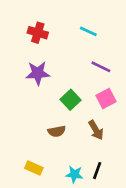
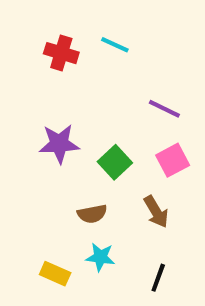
cyan line: (88, 31) -> (115, 45), moved
purple star: (38, 73) -> (59, 144), moved
cyan star: (74, 174) -> (100, 257), moved

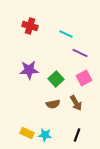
cyan line: (115, 45) -> (66, 34), moved
brown semicircle: (92, 214) -> (53, 104), moved
cyan star: (100, 257) -> (45, 135), moved

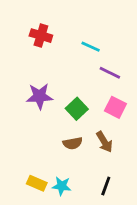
pink square: (84, 78) -> (115, 107), turned -35

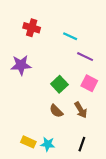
purple star: (40, 96) -> (21, 65), moved
brown semicircle: (73, 143) -> (56, 111), turned 56

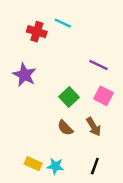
cyan line: (70, 36) -> (63, 23), moved
purple star: (21, 65) -> (24, 75), turned 30

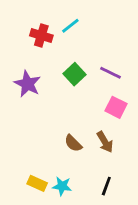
cyan line: (63, 23) -> (70, 26), turned -63
green square: (69, 97) -> (75, 74), moved

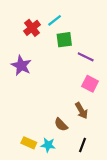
red cross: (41, 35) -> (32, 28), turned 35
green square: (75, 74) -> (64, 40), moved, turned 35
brown semicircle: (73, 143) -> (61, 125), moved

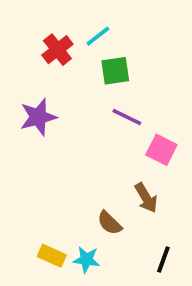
purple line: (86, 57) -> (127, 117), moved
purple star: (21, 65) -> (38, 117), turned 30
black line: (83, 145) -> (163, 259), moved

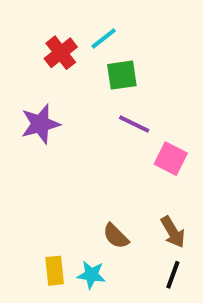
brown arrow: (146, 198) -> (173, 232), moved
yellow rectangle: (52, 256) -> (55, 271), turned 60

